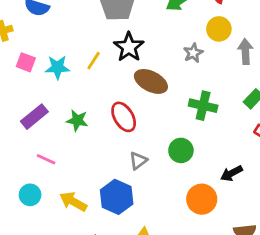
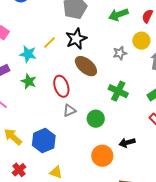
cyan star: (57, 67) -> (28, 54), moved
gray triangle: (138, 161) -> (70, 110), moved

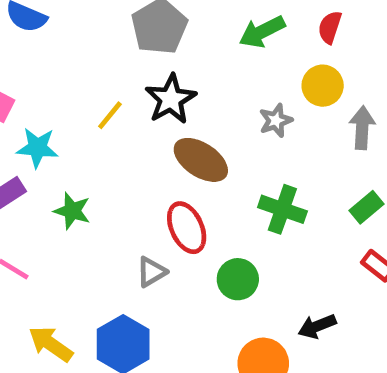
cyan star: (28, 54) -> (37, 148), moved
red ellipse: (61, 86) -> (187, 228), moved
gray triangle: (70, 110) -> (151, 272), moved

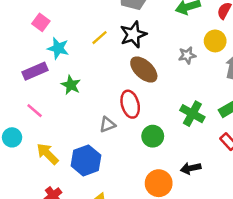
green cross: (282, 209) -> (192, 114), moved

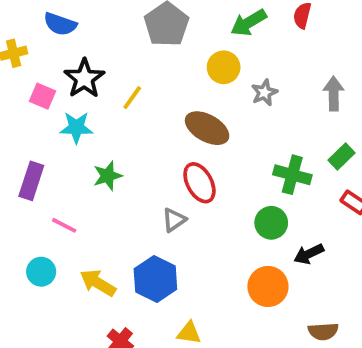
black star: (133, 34) -> (84, 78), moved
yellow circle: (215, 41) -> (224, 67), moved
purple rectangle: (35, 71) -> (31, 181), moved, turned -35
green star: (71, 85) -> (108, 176), turned -30
green circle: (153, 136) -> (271, 223), moved

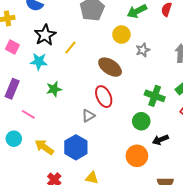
pink square: (43, 96) -> (12, 47), moved

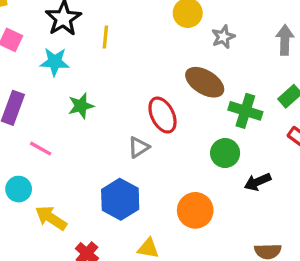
yellow line: (70, 47) -> (105, 37), turned -32
brown ellipse: (110, 67) -> (205, 82), moved
yellow arrow: (44, 147) -> (51, 218), moved
orange circle: (137, 156) -> (195, 210), moved

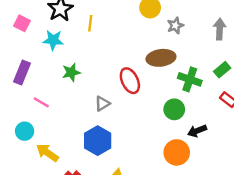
brown ellipse: (205, 82) -> (161, 58), turned -40
gray triangle: (139, 147) -> (102, 103), moved
orange circle: (195, 210) -> (177, 152), moved

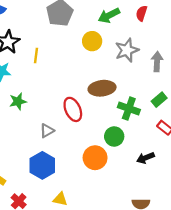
gray star: (175, 25) -> (127, 50), moved, size x1.5
black arrow: (197, 131) -> (145, 158), moved
orange circle: (177, 152) -> (95, 158), moved

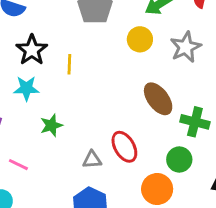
brown ellipse: (102, 88) -> (158, 99), turned 65
red ellipse: (73, 109) -> (124, 147), moved
gray triangle: (47, 131) -> (92, 160), turned 32

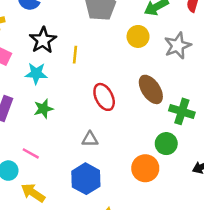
green star: (51, 125) -> (43, 109), moved
red ellipse: (124, 147) -> (104, 97), moved
pink line: (18, 165) -> (31, 153), moved

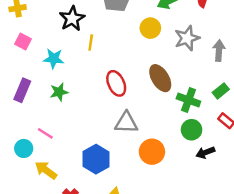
black star: (43, 40) -> (72, 19), moved
gray triangle: (90, 139) -> (126, 123), moved, size x1.5
green circle: (166, 144) -> (192, 130), moved

